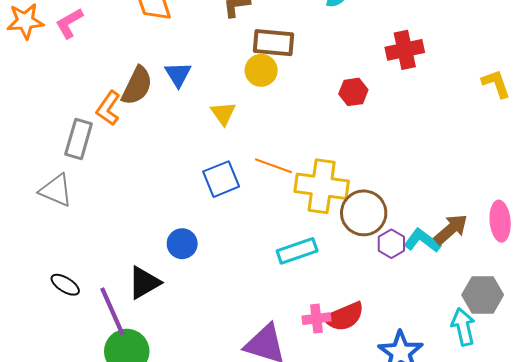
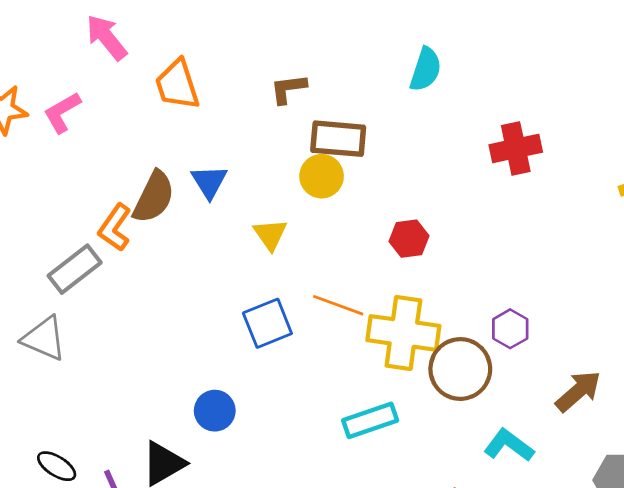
red hexagon: (353, 92) -> (409, 239), moved
gray rectangle: (79, 139) -> (75, 269), turned 36
cyan L-shape: (422, 241) -> (509, 445), moved
purple hexagon: (391, 244) -> (510, 329), moved

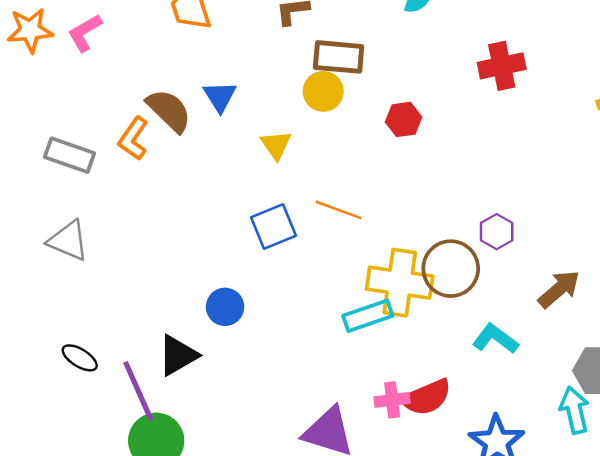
brown semicircle: (154, 197) -> (169, 111), turned -72
red hexagon: (409, 239) -> (404, 119), moved
gray rectangle: (75, 269) -> (69, 155), moved, turned 57
yellow cross: (403, 333) -> (400, 283), moved

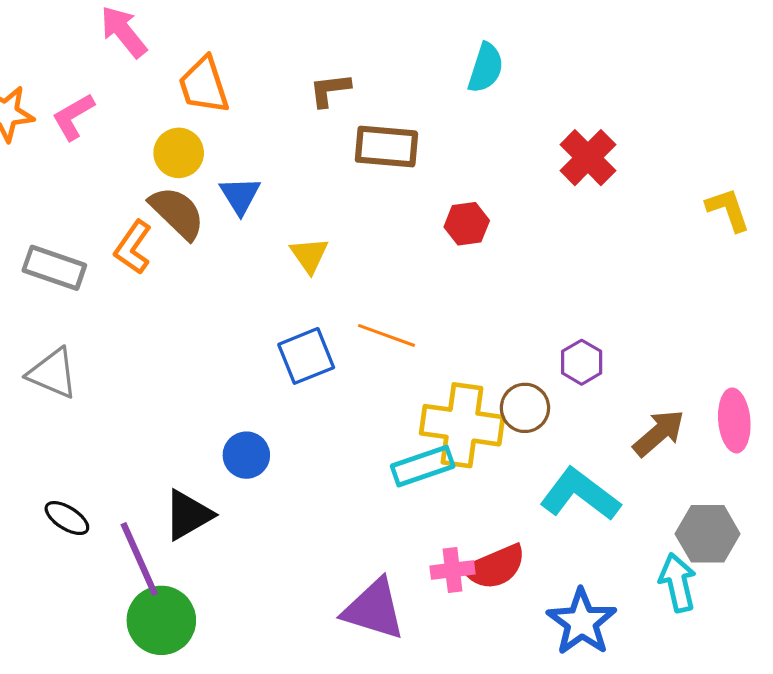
red cross: (502, 66) -> (588, 158), turned -33
yellow circle: (323, 91) -> (179, 153), moved
brown circle: (451, 269) -> (525, 408), size x0.7
cyan L-shape: (495, 339) -> (580, 494), size x1.4

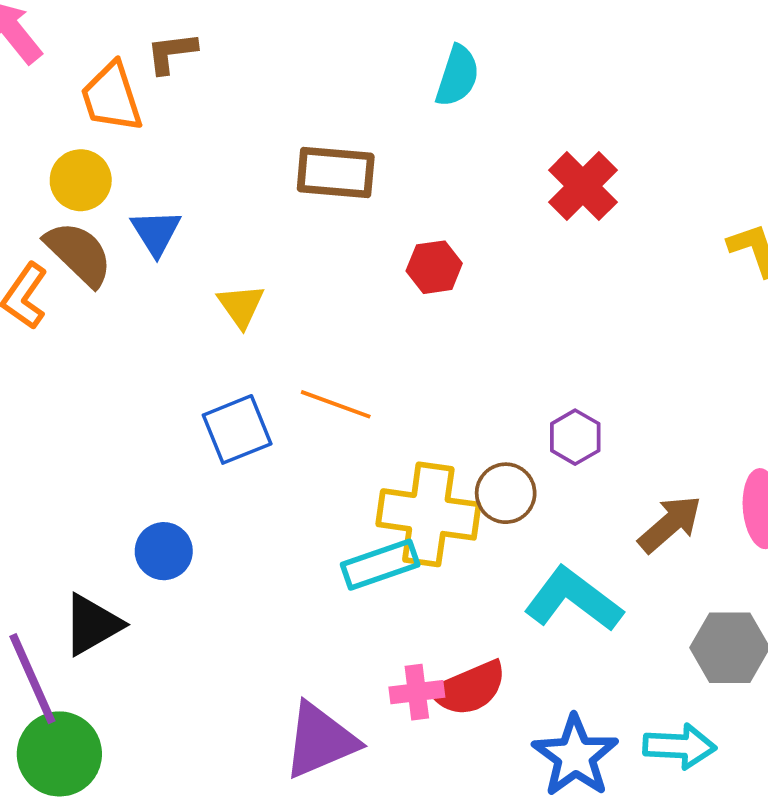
brown L-shape: (330, 90) -> (171, 53), moved
cyan arrow: (678, 583) -> (680, 746), moved, turned 106
purple triangle: (374, 609) -> (320, 740), turned -40

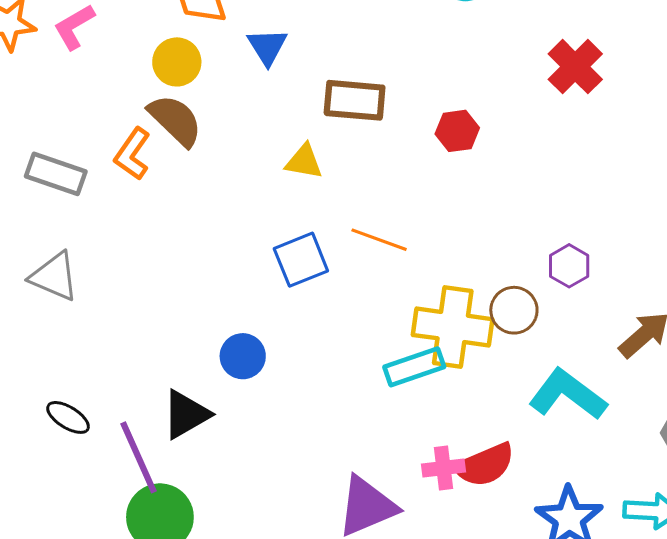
brown rectangle: (336, 172) -> (355, 100), moved
blue triangle: (156, 232) -> (267, 47), moved
yellow triangle: (241, 306) -> (304, 162), turned -45

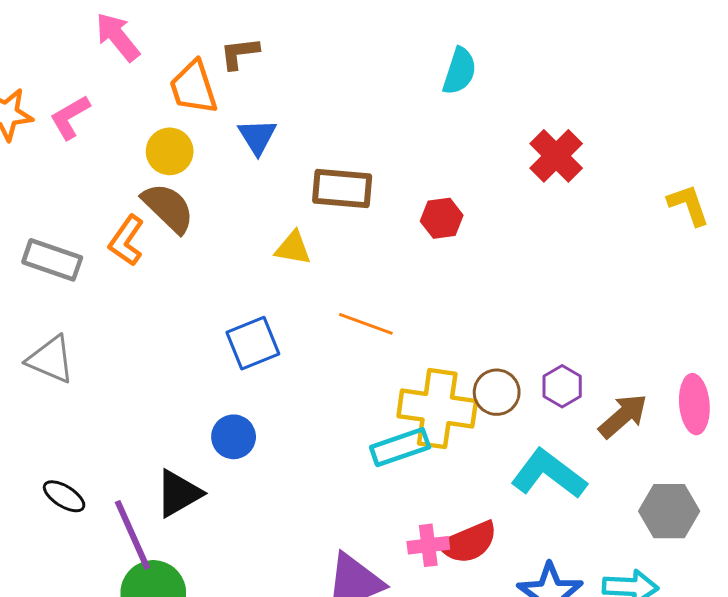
blue square: (301, 260) -> (253, 343), moved
purple hexagon: (569, 266) -> (562, 386), moved

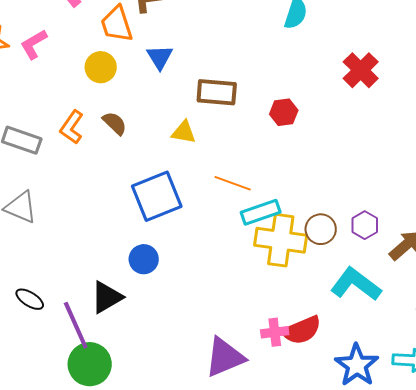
brown semicircle: (168, 208) -> (115, 123), moved, size x0.7
blue square: (253, 343) -> (157, 196), size x1.4
cyan rectangle: (400, 447) -> (261, 212), moved

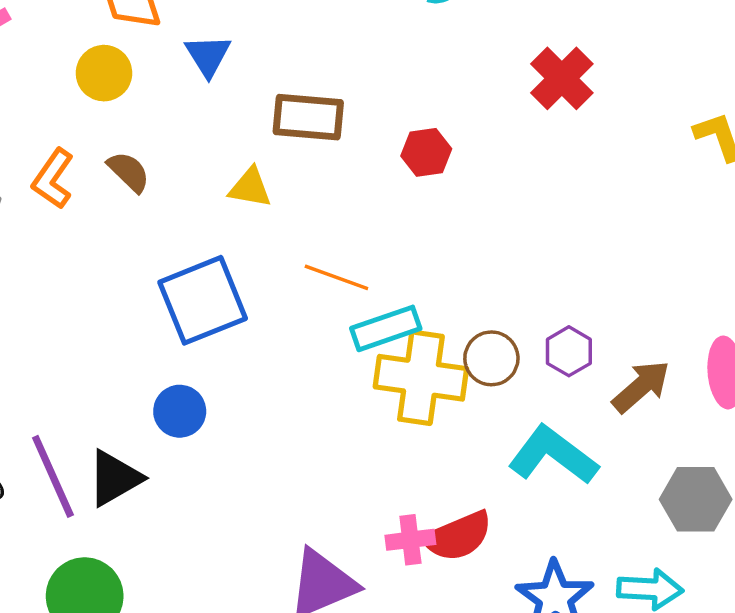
purple line: (76, 325) -> (53, 476), moved

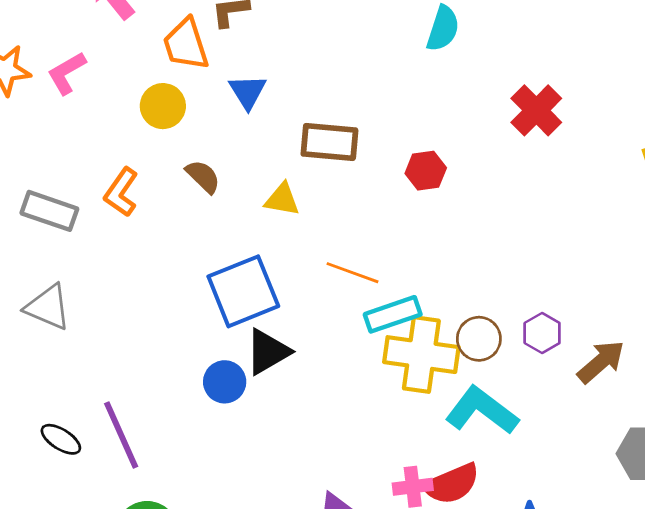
brown semicircle: (129, 172) -> (203, 176), moved
cyan L-shape: (553, 455) -> (482, 411), moved
black triangle: (115, 478) -> (268, 352), moved

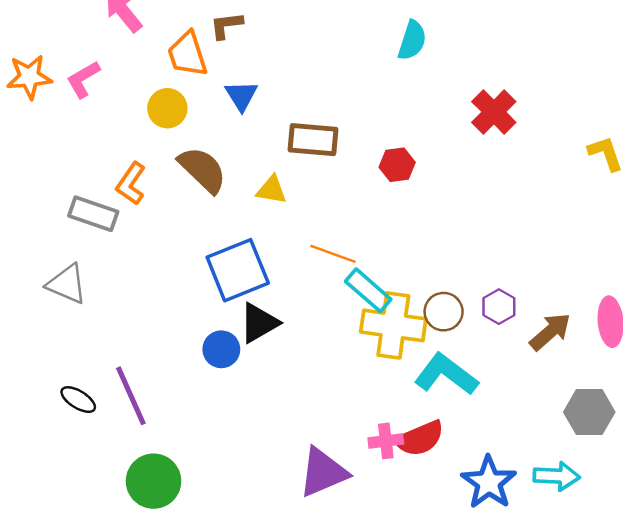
brown semicircle: (203, 176) -> (202, 170), size x1.6
gray rectangle: (49, 211) -> (93, 214), moved
cyan rectangle: (393, 314) -> (368, 290), turned 60

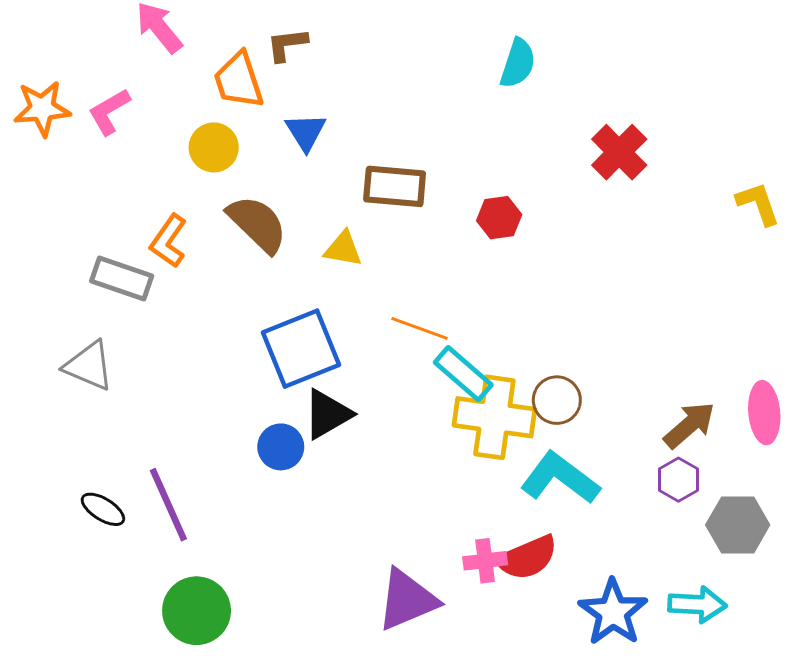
purple hexagon: (499, 307) -> (678, 480), moved

